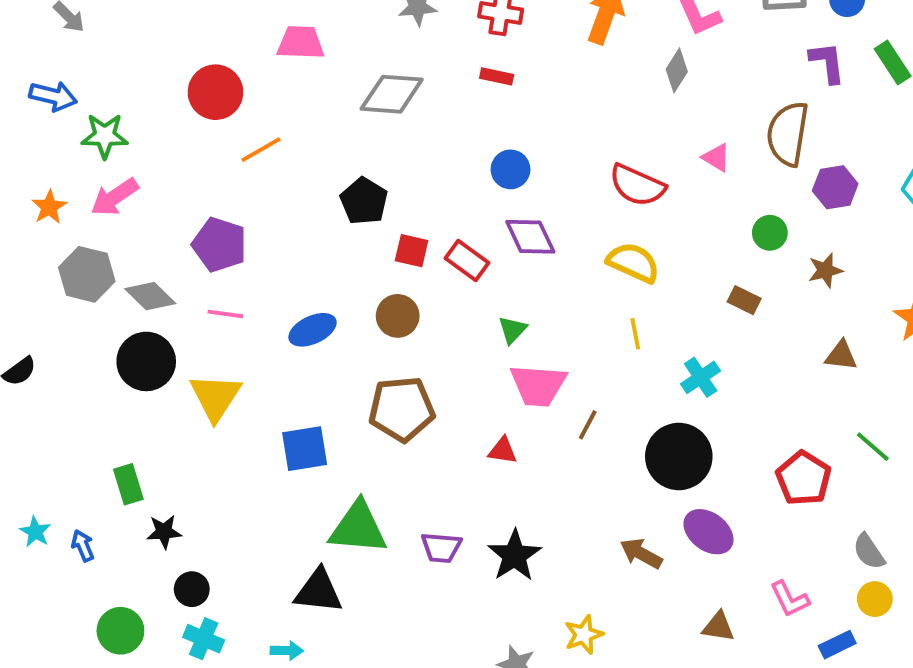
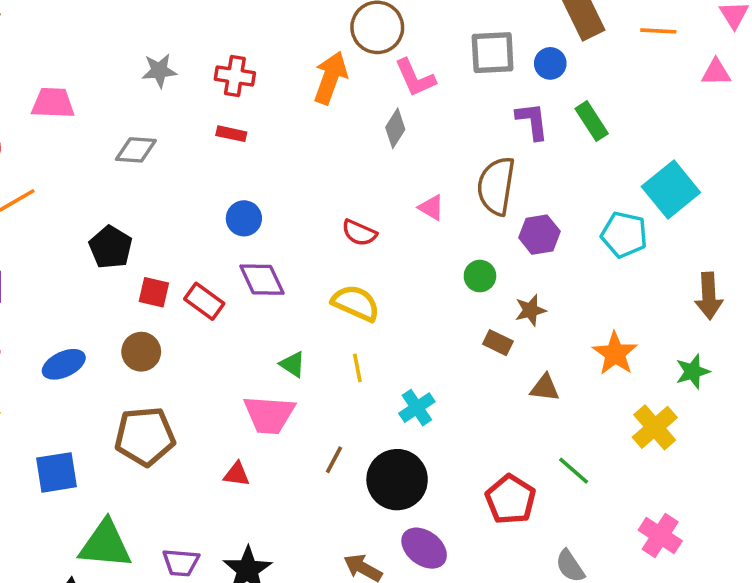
gray diamond: (392, 94) -> (136, 150), size x0.7
red semicircle: (637, 185) -> (359, 233), size x0.7
brown rectangle: (744, 300) -> (498, 343), moved
green triangle: (512, 330) -> (293, 364), moved, turned -40
brown line: (588, 425) -> (334, 460), moved

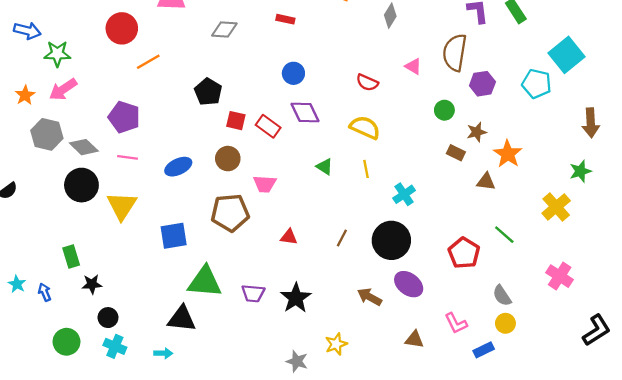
orange star: (615, 353) -> (508, 154), moved
pink trapezoid: (269, 415) -> (265, 184), moved, size x0.7
brown line: (334, 460) -> (342, 238), moved

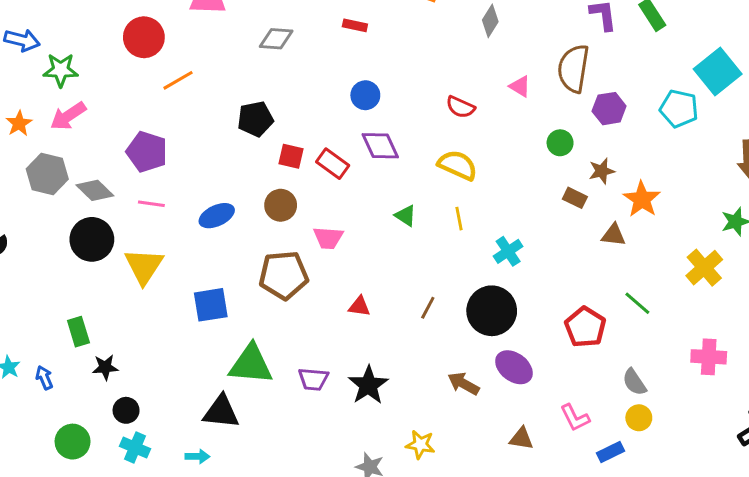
black pentagon: (208, 92) -> (255, 119), turned 30
pink cross: (560, 276) -> (709, 357), turned -30
yellow star: (336, 344) -> (420, 445), turned 30

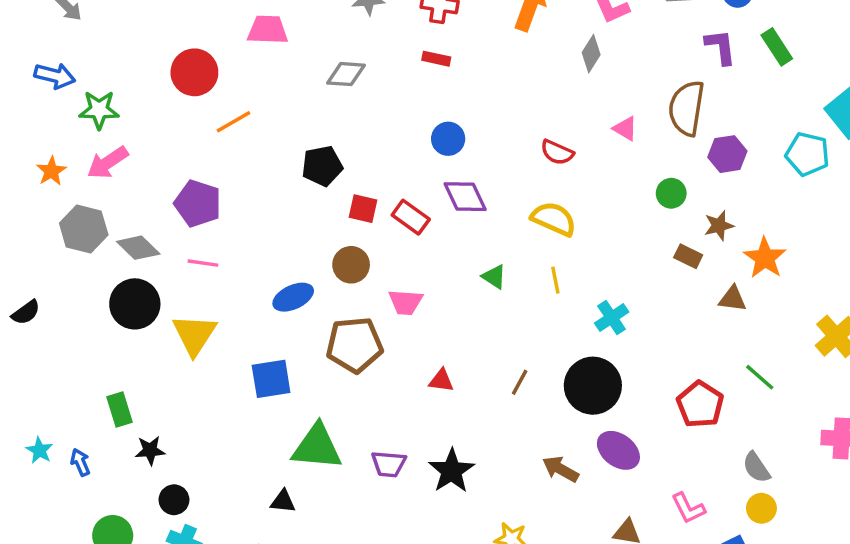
blue ellipse: (217, 216) -> (293, 297), moved
black triangle: (221, 412) -> (283, 501), size x0.6

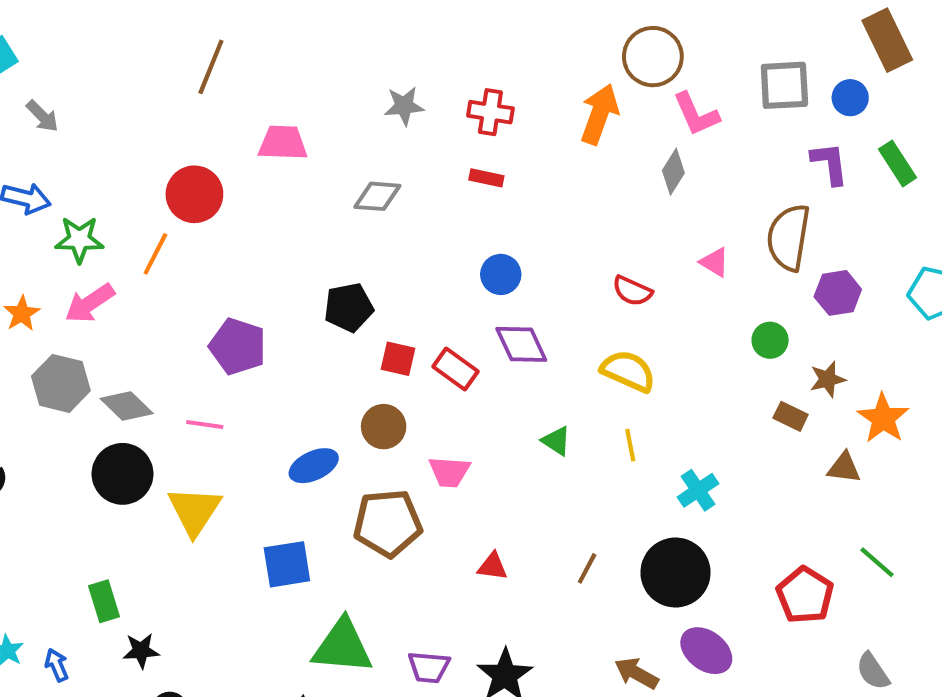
orange line: (234, 122) -> (155, 254), moved, turned -33
purple pentagon: (198, 203) -> (238, 346), moved

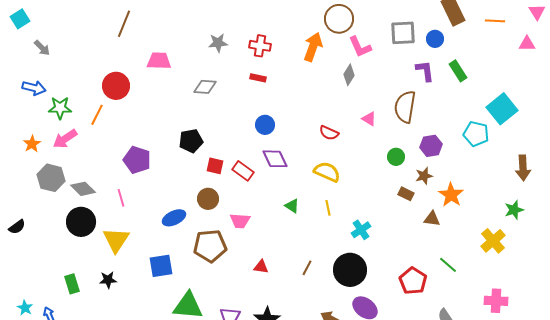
purple hexagon: (838, 293) -> (431, 146), moved
pink line: (205, 425) -> (121, 198), turned 66
black star: (141, 651) -> (108, 280), moved

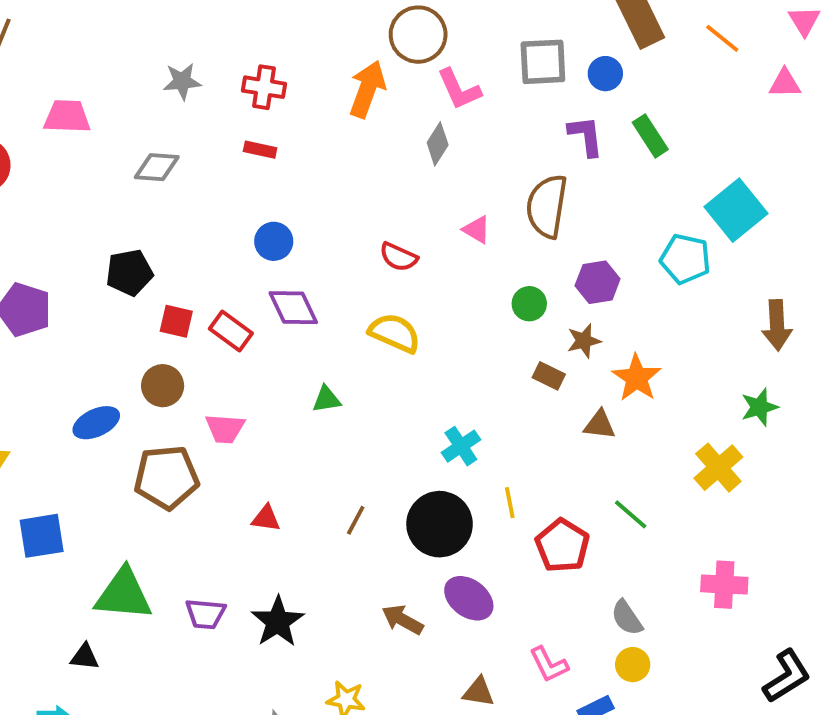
orange line: (495, 21) -> (722, 38), turned 36
green triangle: (292, 206) -> (326, 399), turned -42
yellow line: (328, 208) -> (510, 503), moved
blue square: (161, 266) -> (42, 536), moved

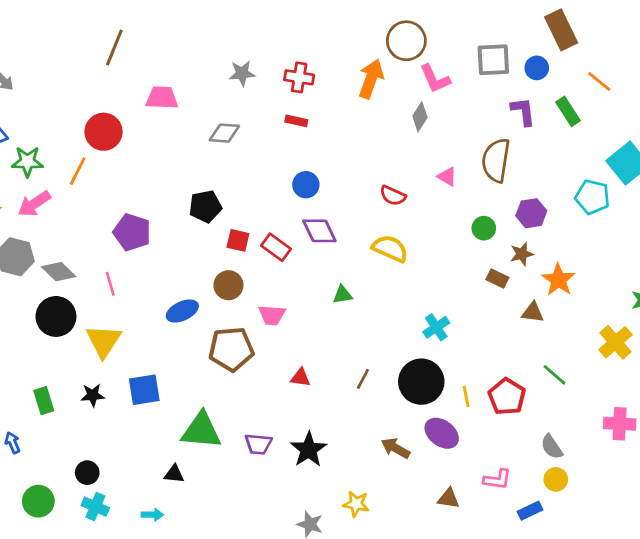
orange line: (722, 38) -> (599, 81), moved
yellow line: (510, 503) -> (466, 397), moved
pink L-shape: (549, 665) -> (497, 479), turned -56

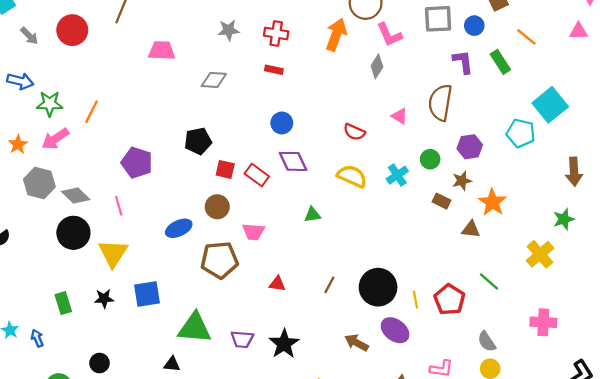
red circle: (104, 132) -> (72, 30), moved
cyan cross: (436, 327) -> (397, 175), moved

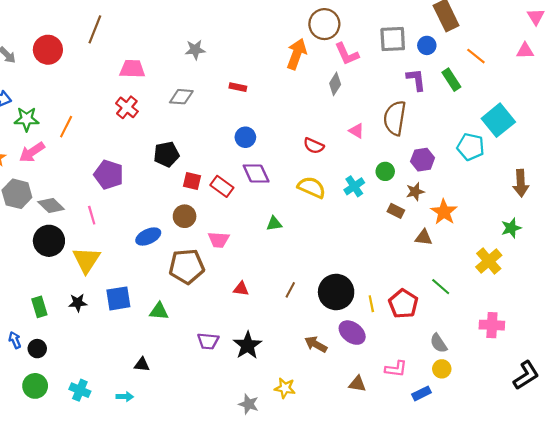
red cross: (276, 34) -> (127, 107), moved, turned 30
green triangle: (195, 328) -> (159, 311), moved, size x0.6
black circle: (99, 363) -> (37, 349), moved

